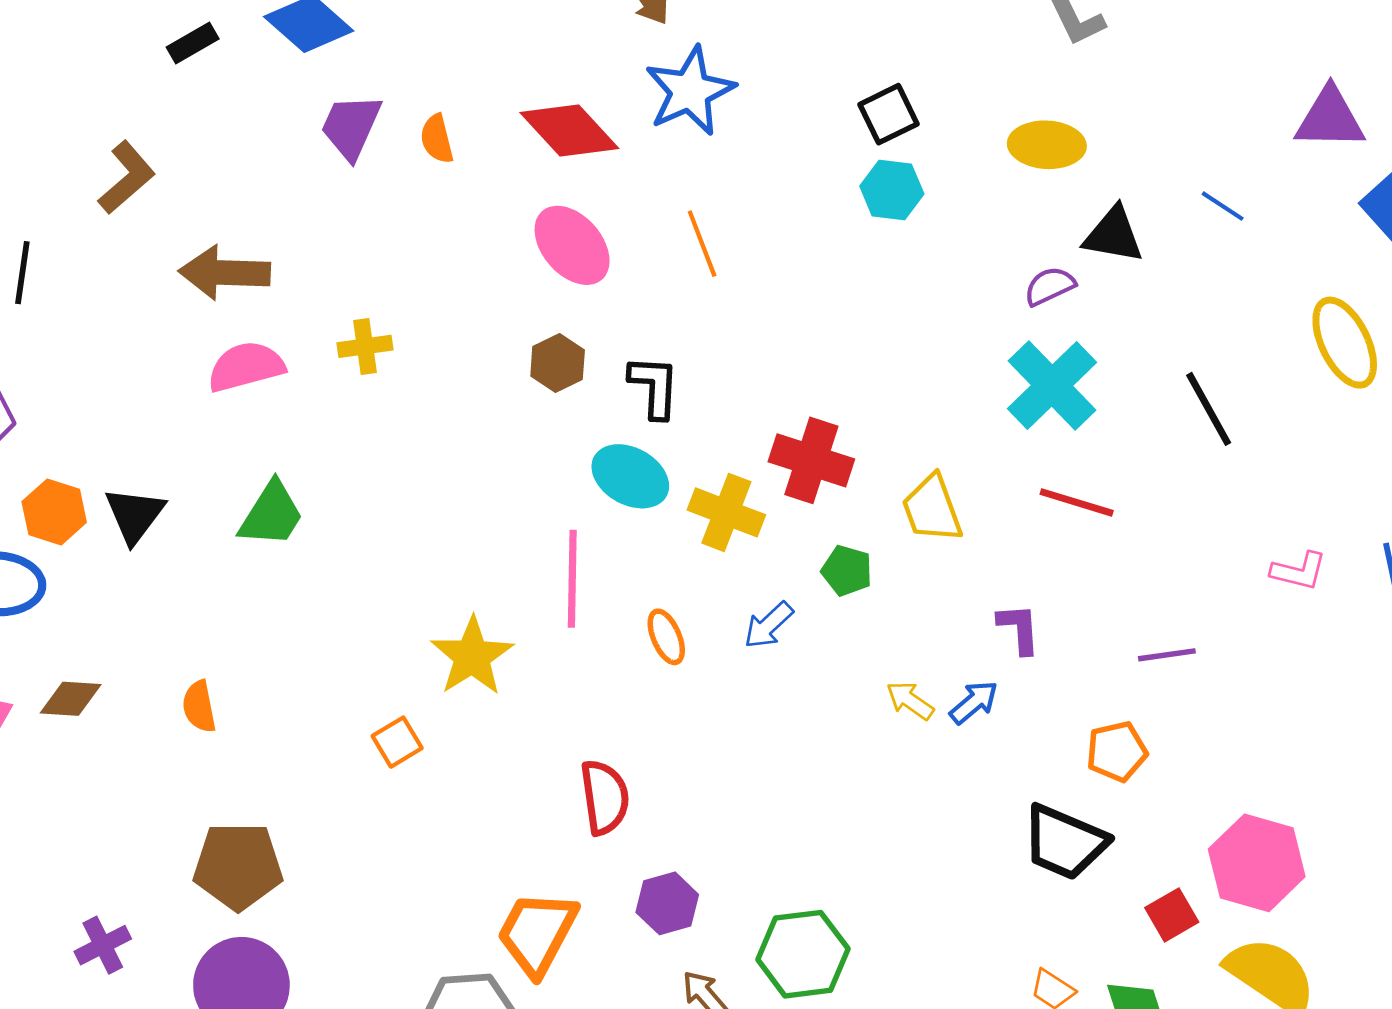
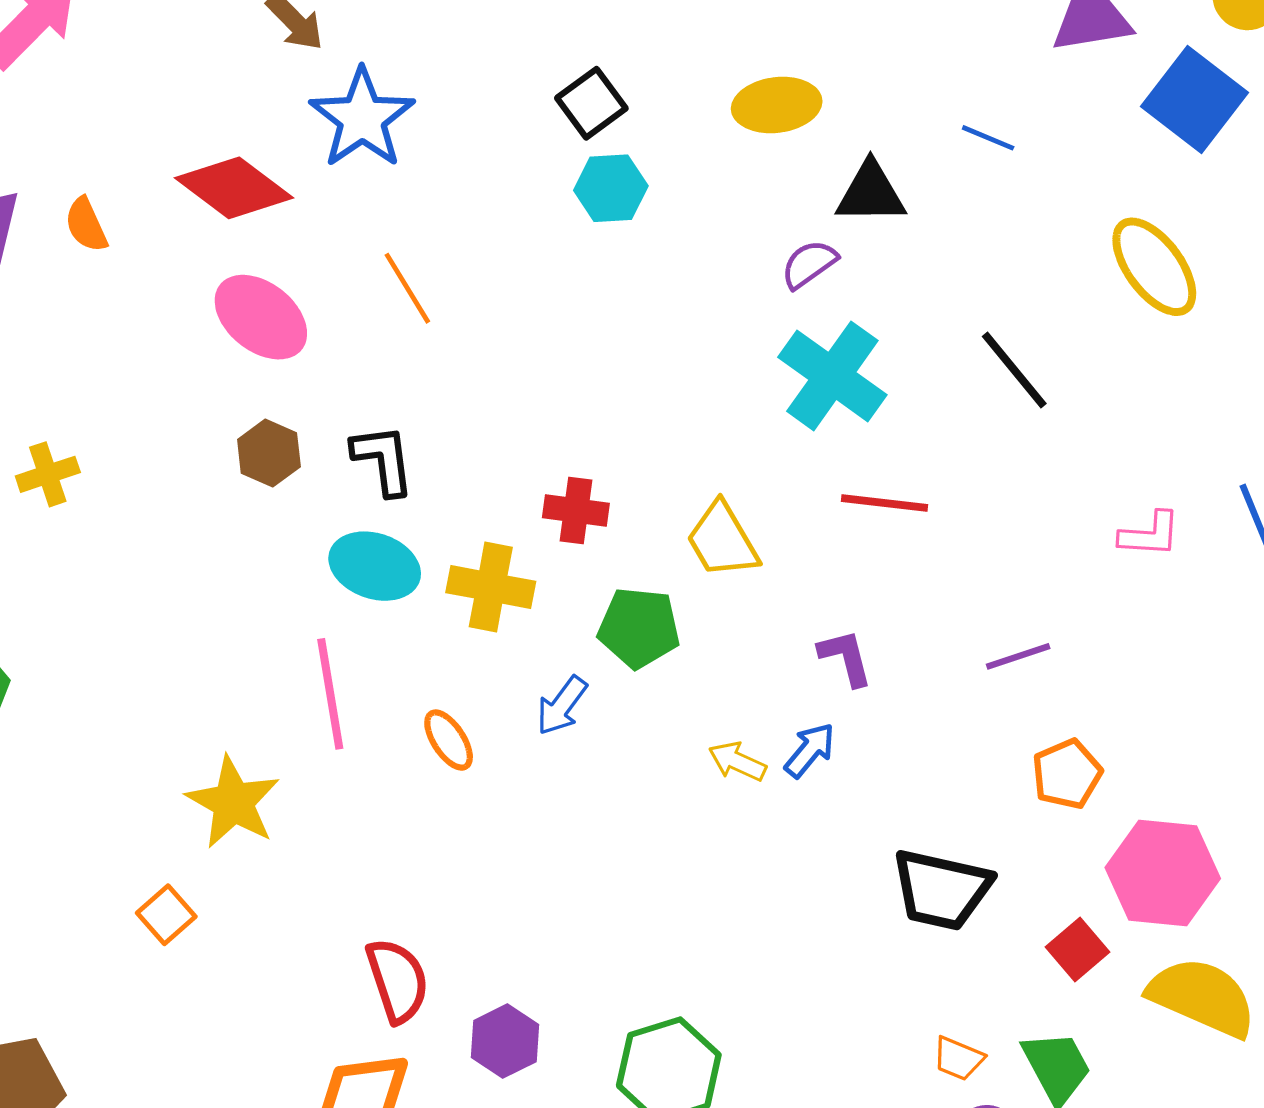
red cross: (811, 460) -> (576, 510), size x0.7
green pentagon: (847, 571) -> (639, 628), size x1.4
orange pentagon: (1117, 751) -> (1067, 774), moved
red semicircle: (605, 797) -> (397, 980), moved

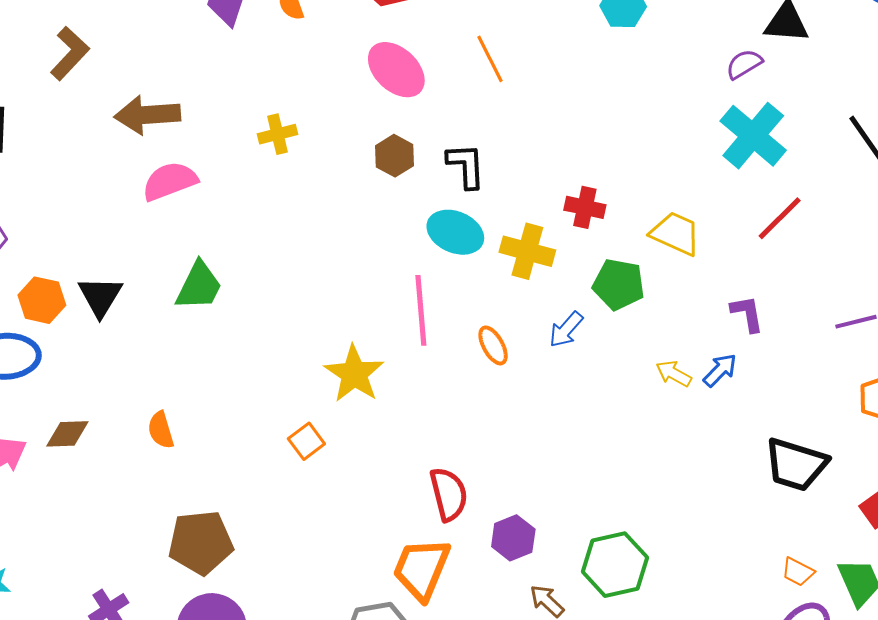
yellow cross: (48, 474) -> (277, 134), moved
red line: (885, 503) -> (780, 218), turned -56
yellow trapezoid: (722, 540) -> (676, 233), turned 140

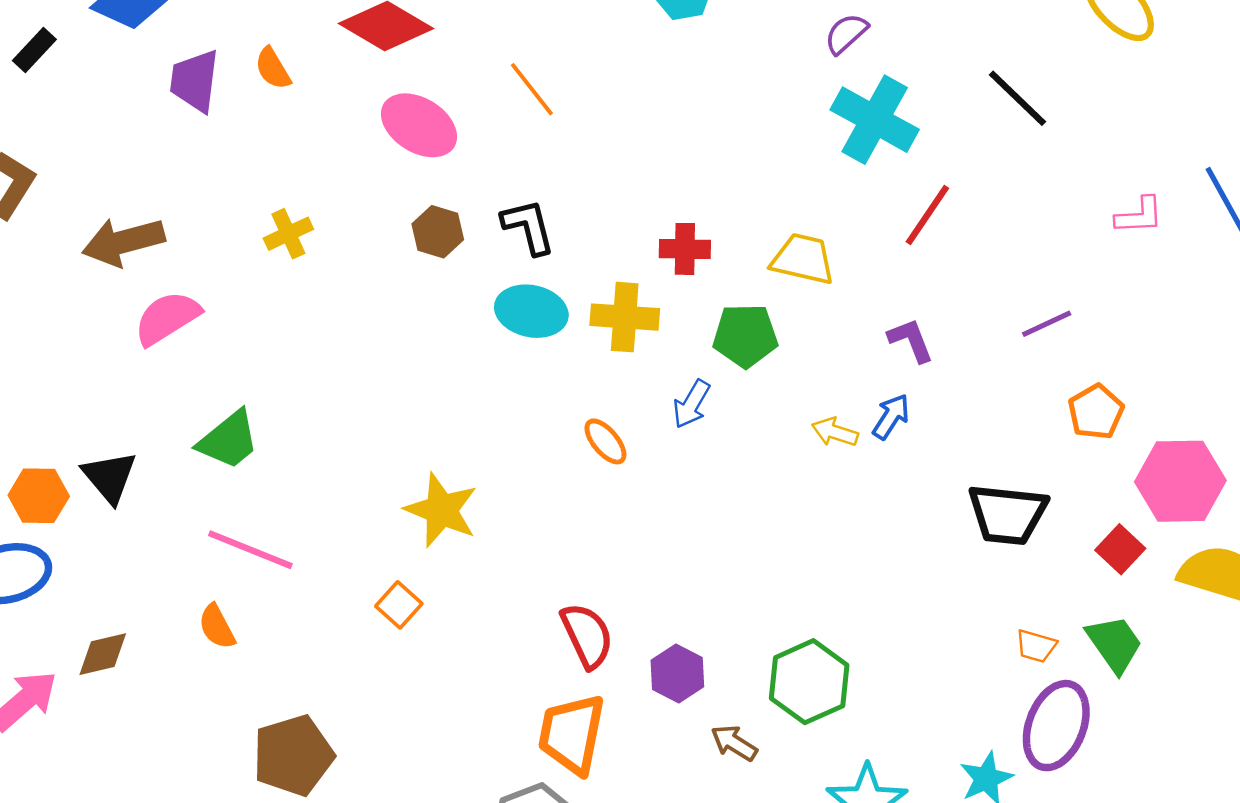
green trapezoid: (199, 286) -> (229, 440), turned 36
pink line: (421, 310) -> (250, 550), moved, turned -52

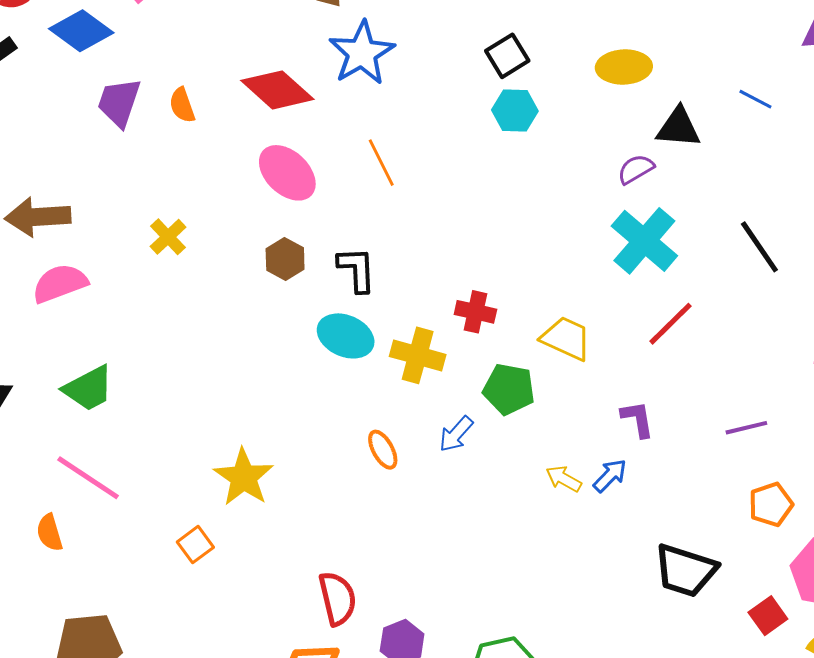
yellow cross: (288, 234) -> (168, 237), turned -30

